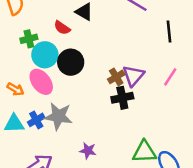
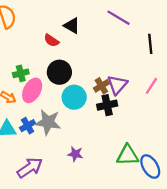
green cross: (29, 39) -> (21, 73), moved
cyan circle: (45, 55) -> (74, 97), moved
pink ellipse: (41, 82) -> (32, 90), turned 65

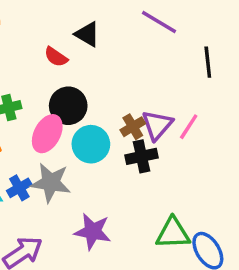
pink line: (151, 86) -> (189, 127), moved
pink ellipse: (32, 90) -> (47, 134), moved
purple star: (75, 154) -> (93, 231), size x1.5

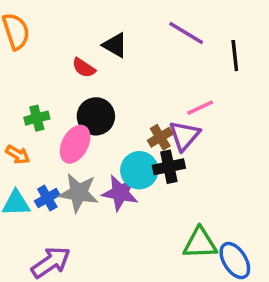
black line: (208, 62) -> (235, 56), moved
pink line: (189, 127) -> (200, 108), moved, turned 32
cyan circle: (91, 144) -> (139, 170), moved
purple star: (93, 231) -> (120, 193), moved

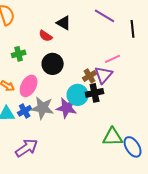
green cross: (37, 118) -> (19, 54), moved
pink ellipse: (75, 144) -> (29, 86), moved

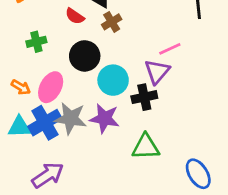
brown cross: (90, 76) -> (112, 22), moved
cyan circle: (78, 95) -> (113, 80), moved
blue cross: (25, 111) -> (45, 123), size x1.6
green triangle: (113, 137) -> (146, 147), moved

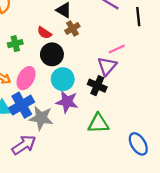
red semicircle: (75, 16) -> (44, 33), moved
cyan circle: (113, 80) -> (63, 79), moved
black cross: (144, 97) -> (97, 86), turned 36
gray star: (70, 118) -> (41, 118), moved

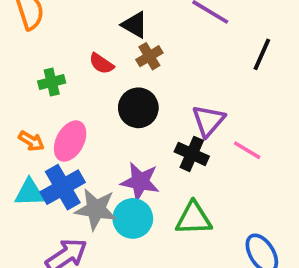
black line: (138, 17) -> (262, 54), moved, turned 30
pink line: (117, 49) -> (247, 150), moved, turned 56
black circle: (52, 54) -> (138, 108), moved
cyan circle: (63, 79) -> (133, 218), moved

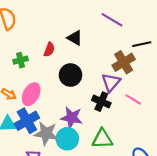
black triangle: (135, 25) -> (75, 38), moved
black line: (262, 54) -> (142, 44), turned 54
brown cross: (149, 56) -> (124, 62), moved, size x1.5
red semicircle: (101, 64) -> (49, 49), turned -104

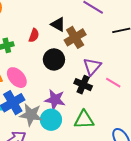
brown cross: (124, 62) -> (75, 37), moved
pink ellipse: (31, 94) -> (17, 78), turned -70

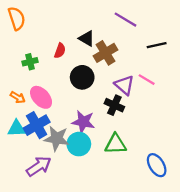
purple triangle: (92, 67) -> (124, 85), turned -30
pink line: (113, 83) -> (147, 80), moved

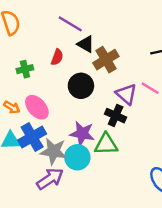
purple line: (126, 20) -> (70, 24), moved
green triangle: (116, 144) -> (106, 144), moved
purple arrow: (39, 166) -> (50, 179), moved

